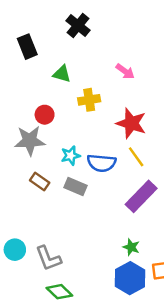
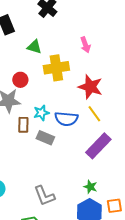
pink arrow: (125, 71) -> (85, 45), turned 35
yellow cross: (89, 100) -> (56, 68), size x1.4
brown rectangle: (40, 182) -> (23, 125), moved, turned 56
gray L-shape: (48, 258) -> (44, 196), moved

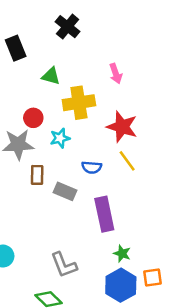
cyan star: (41, 113) -> (60, 138), moved
blue semicircle: (66, 119) -> (92, 167), size x0.7
purple rectangle: (98, 146) -> (104, 214), moved, turned -56

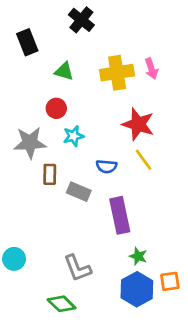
pink arrow: (116, 74) -> (151, 69), moved
yellow cross: (79, 103) -> (117, 73), moved
red circle: (33, 118) -> (56, 108), moved

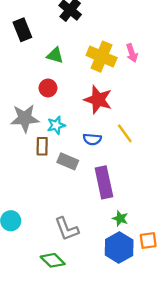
yellow cross: (117, 73) -> (102, 57), turned 32
red star: (138, 124) -> (98, 100), moved
cyan star: (73, 136) -> (56, 125), moved

